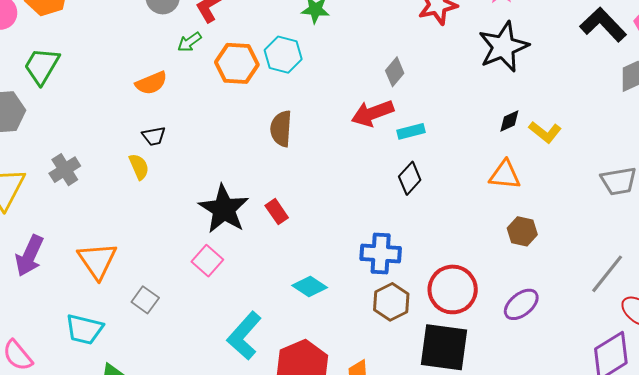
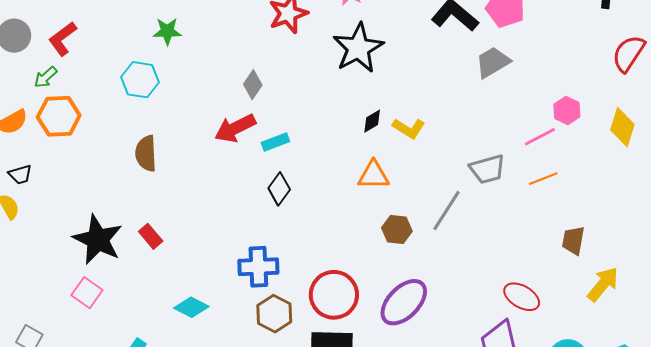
orange hexagon: (237, 63) -> (59, 116), moved
gray line: (607, 274) -> (447, 210), moved
purple ellipse: (521, 304) -> (404, 302), size x1.4

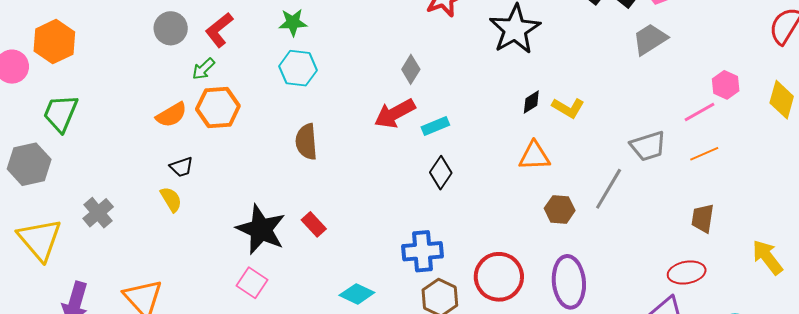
green star: (167, 31) -> (293, 22), moved
brown trapezoid: (573, 240) -> (703, 218), moved
yellow arrow: (603, 284) -> (767, 257), turned -75
red ellipse: (522, 297) -> (687, 272), turned -39
purple ellipse: (404, 302) -> (569, 282), turned -48

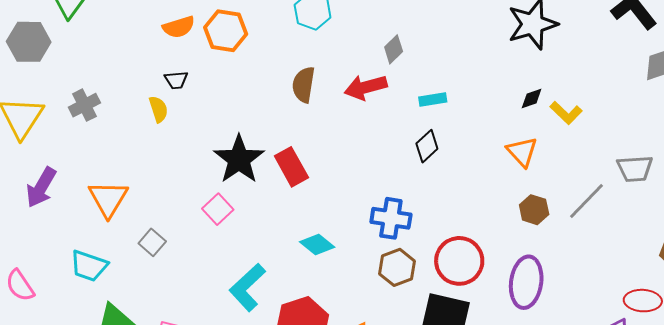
gray diamond: (411, 69) -> (394, 49), moved
red arrow: (395, 114) -> (366, 87), moved
orange triangle: (534, 156) -> (522, 152), turned 36
red rectangle: (314, 224) -> (291, 167), size x1.5

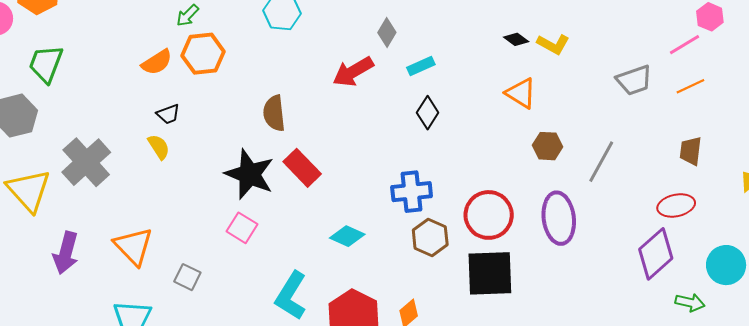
gray diamond: (394, 49) -> (387, 33), moved
brown semicircle: (304, 85) -> (274, 113), moved
black diamond: (532, 99) -> (516, 39), turned 70
gray cross: (84, 105) -> (86, 162), size x1.6
gray line: (586, 201) -> (601, 162), moved

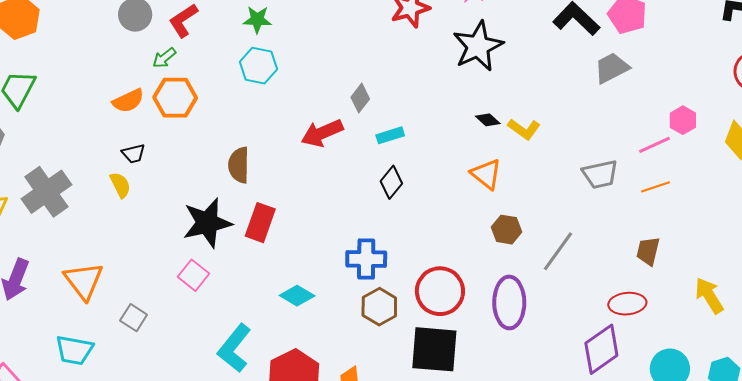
red rectangle: (302, 168) -> (260, 223), turned 57
black star: (249, 174) -> (207, 223), turned 30

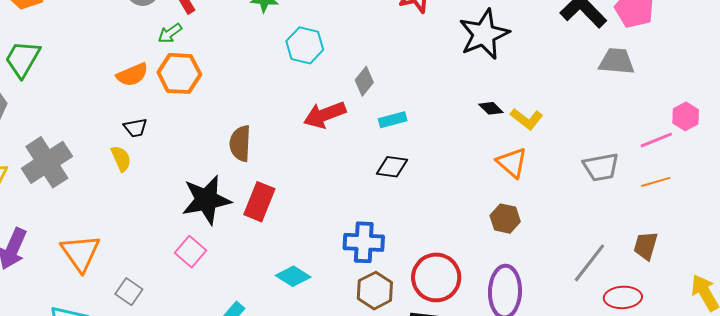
cyan hexagon: (258, 66) -> (305, 45), moved
gray trapezoid: (612, 68) -> (617, 61), turned 30
orange triangle: (486, 174) -> (512, 163), moved
black diamond: (391, 182) -> (392, 167), turned 56
gray line: (558, 251) -> (589, 263), moved

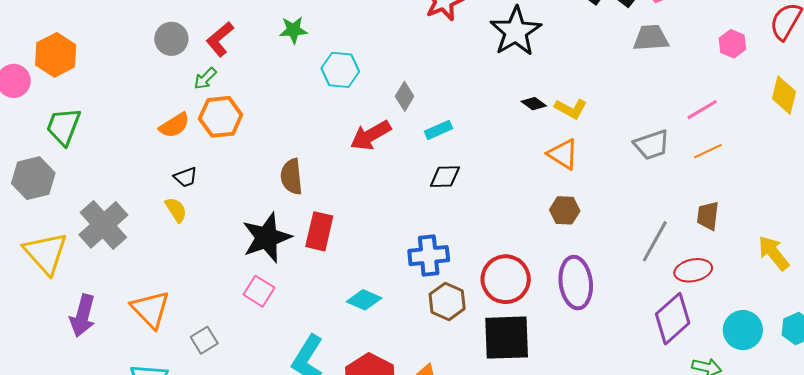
pink hexagon: (686, 116) -> (732, 44), moved
gray square: (129, 292) -> (204, 340), turned 32

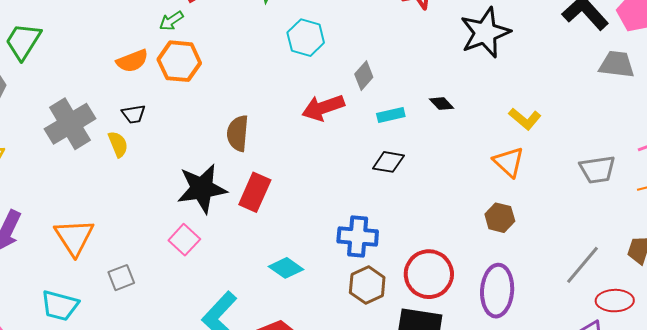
black diamond: (534, 104) -> (441, 104), moved
gray cross: (103, 225) -> (70, 124), moved

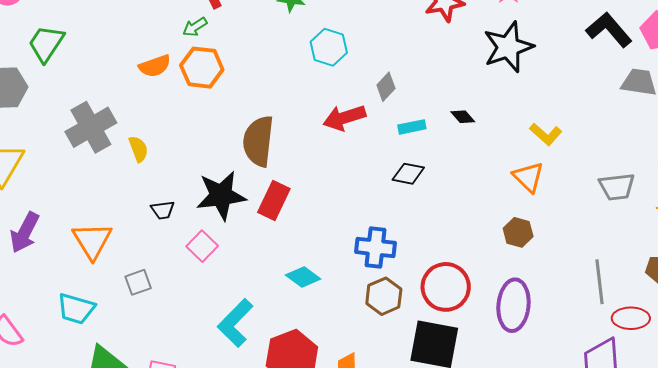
black trapezoid: (134, 114) -> (163, 210), moved
brown semicircle: (238, 133) -> (258, 141), size x1.4
gray line: (583, 265) -> (600, 282), turned -48

